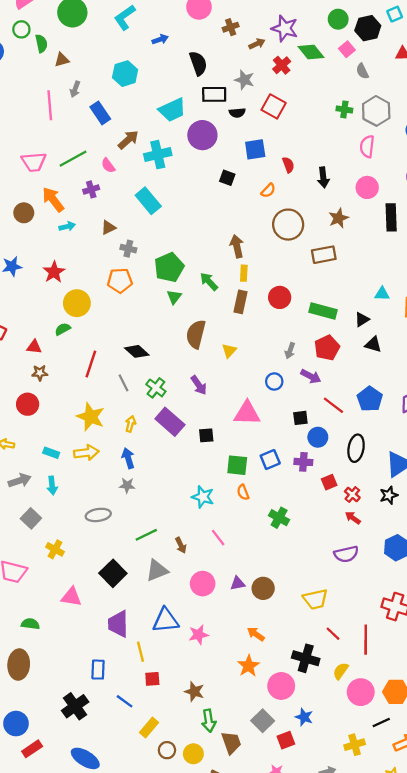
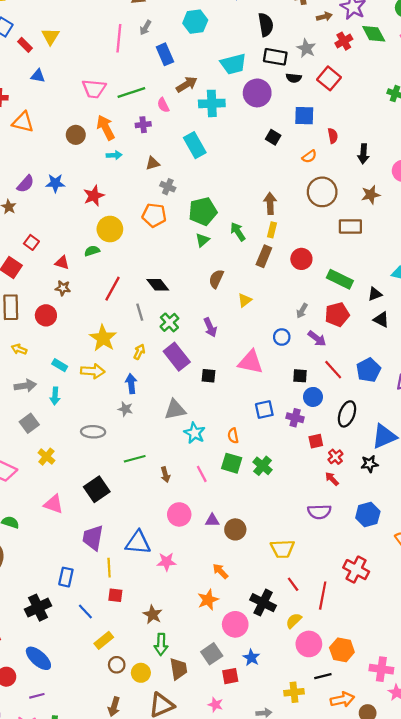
brown semicircle: (196, 334) -> (216, 279), size x0.7
green square: (237, 465) -> (232, 463), moved
gray triangle: (157, 570) -> (175, 410), moved

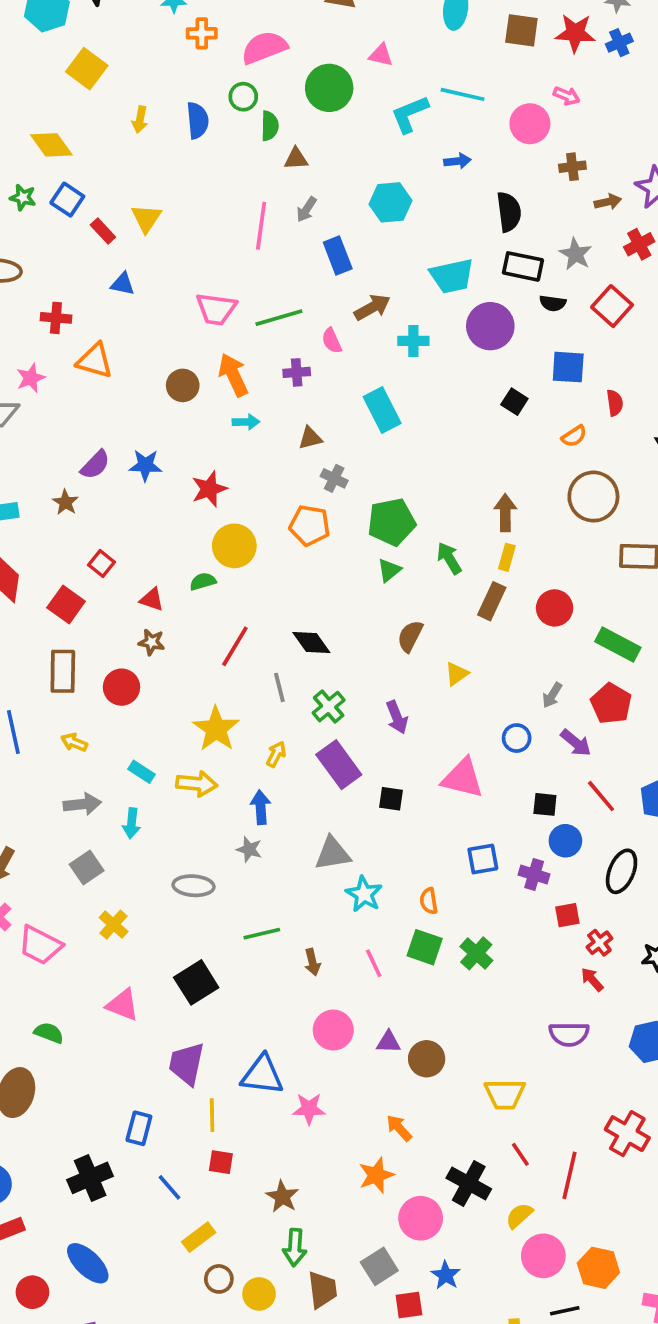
cyan cross: (212, 103) -> (413, 341), size x0.7
red pentagon: (337, 315) -> (611, 704), turned -30

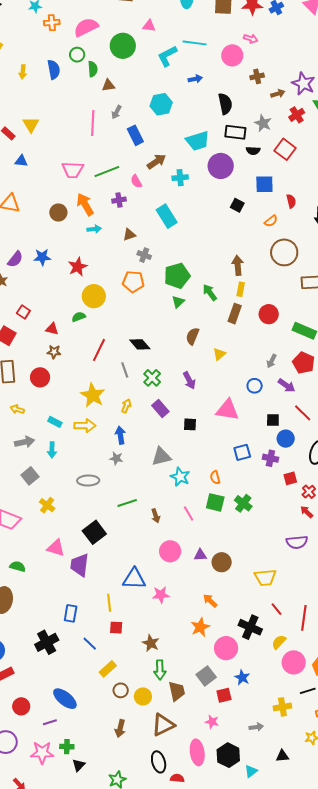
purple rectangle: (339, 765) -> (160, 409), size x0.7
purple trapezoid: (187, 1064) -> (80, 565), moved
blue ellipse: (88, 1263) -> (65, 699), moved

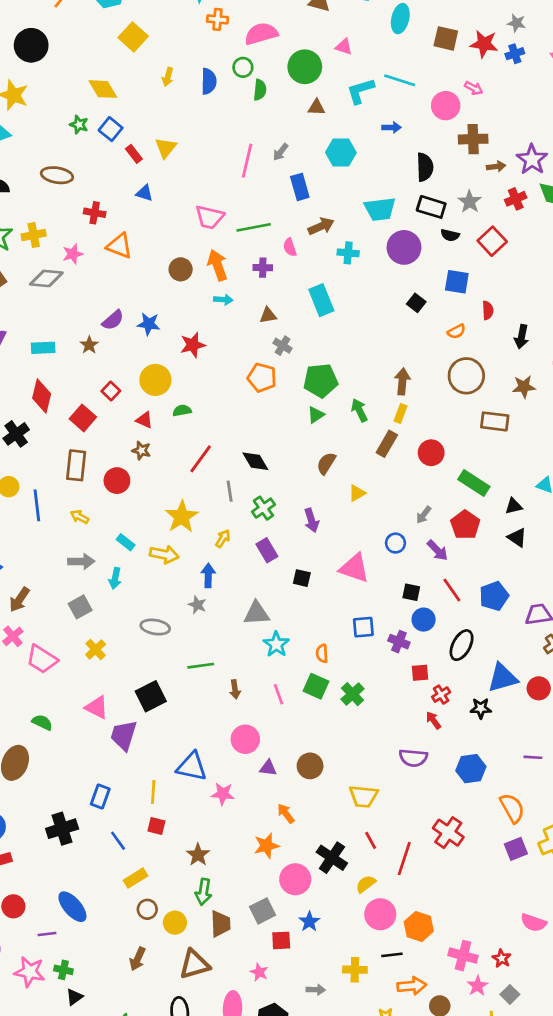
brown cross: (257, 76) -> (473, 139), size x1.5
brown triangle: (108, 85) -> (316, 107), moved
yellow circle: (94, 296) -> (155, 380), moved
purple triangle: (200, 555) -> (268, 768), moved

